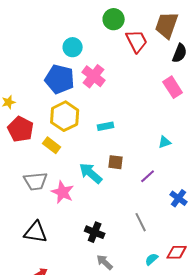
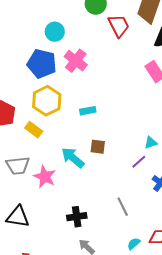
cyan triangle: (165, 142) -> (151, 143), moved
purple line: (148, 176) -> (139, 162), moved
black cross: (95, 232) -> (77, 217), turned -30

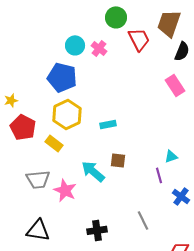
pink cross: (76, 61) -> (99, 48), moved, size x0.7
purple line: (139, 162) -> (159, 175), turned -63

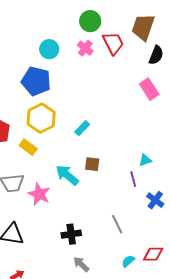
pink cross: (99, 48) -> (85, 48), moved
cyan rectangle: (108, 124) -> (82, 128), turned -35

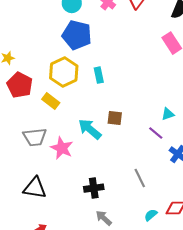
blue pentagon: (36, 81) -> (77, 35), moved
cyan rectangle: (82, 128) -> (99, 75), moved, turned -56
purple line: (133, 179) -> (156, 133), turned -35

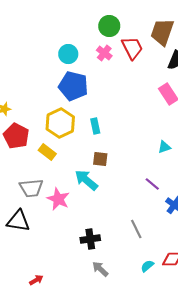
cyan triangle: (168, 114) -> (164, 147), moved
brown square: (115, 118) -> (100, 159), moved
black triangle: (35, 188) -> (18, 221), moved

